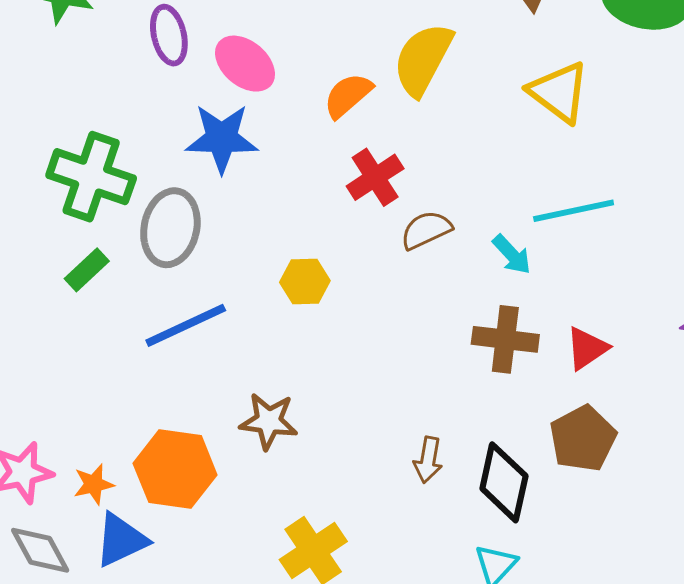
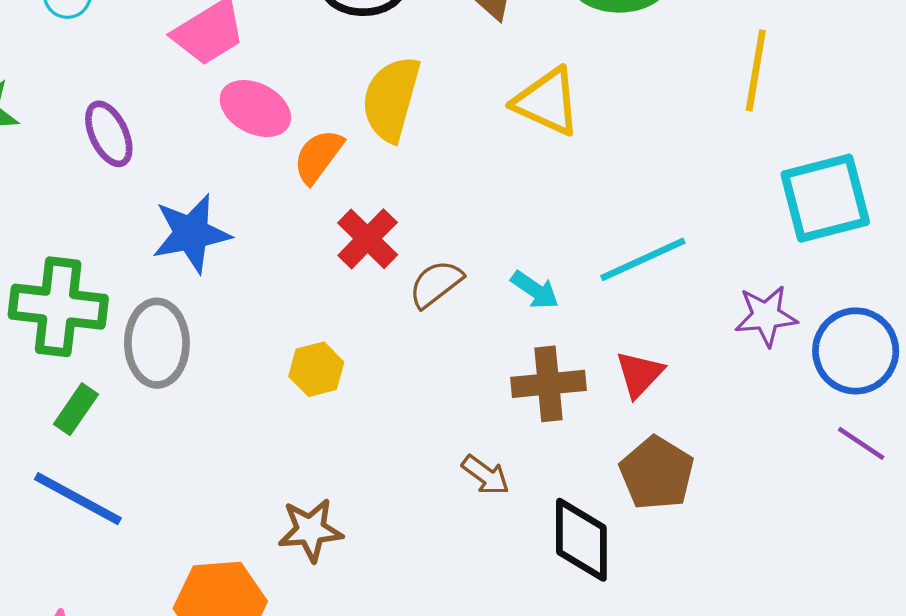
pink ellipse: (245, 64) -> (255, 109), moved
cyan line: (574, 211) -> (643, 259), moved
blue line: (186, 325) -> (78, 499), moved, turned 66
brown arrow: (428, 460) -> (486, 475), moved, turned -51

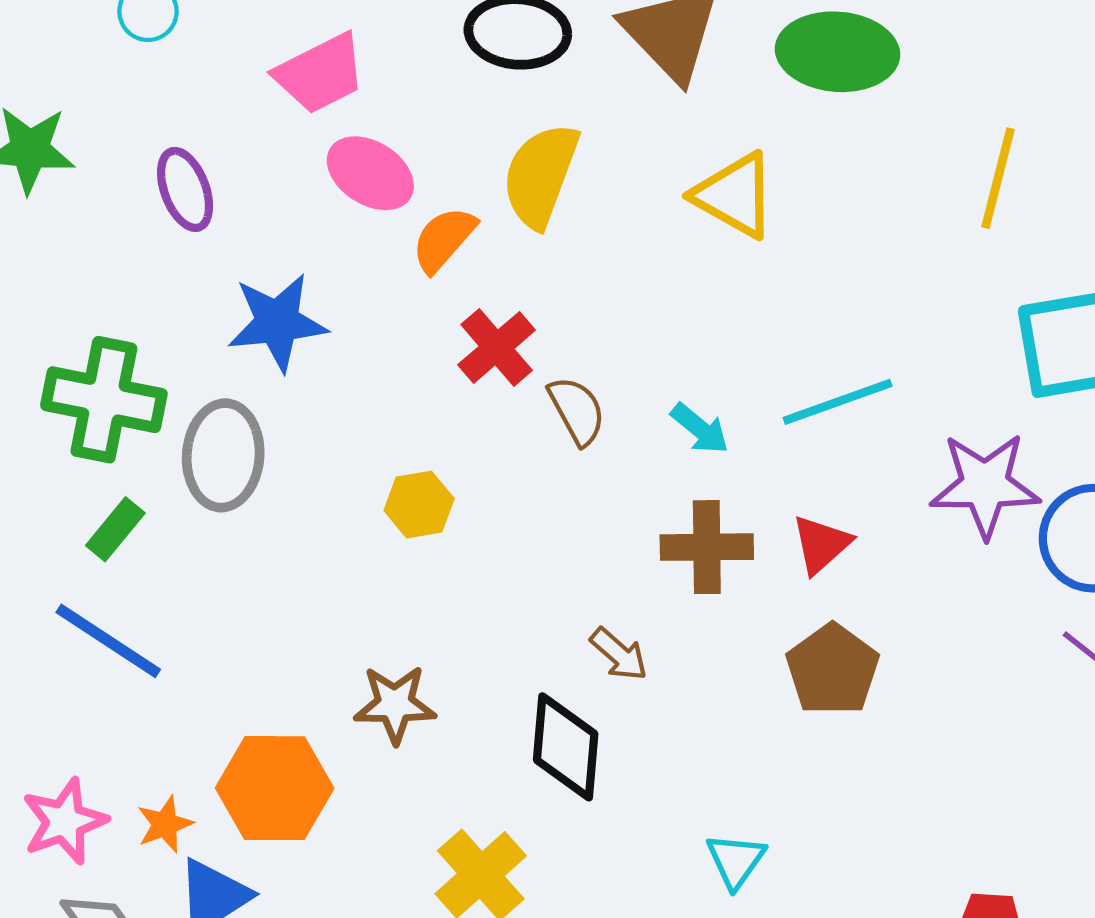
brown semicircle: (436, 284) -> (577, 411), turned 94
purple star: (766, 316) -> (985, 485), size x1.4
black diamond: (581, 540) -> (566, 747), moved

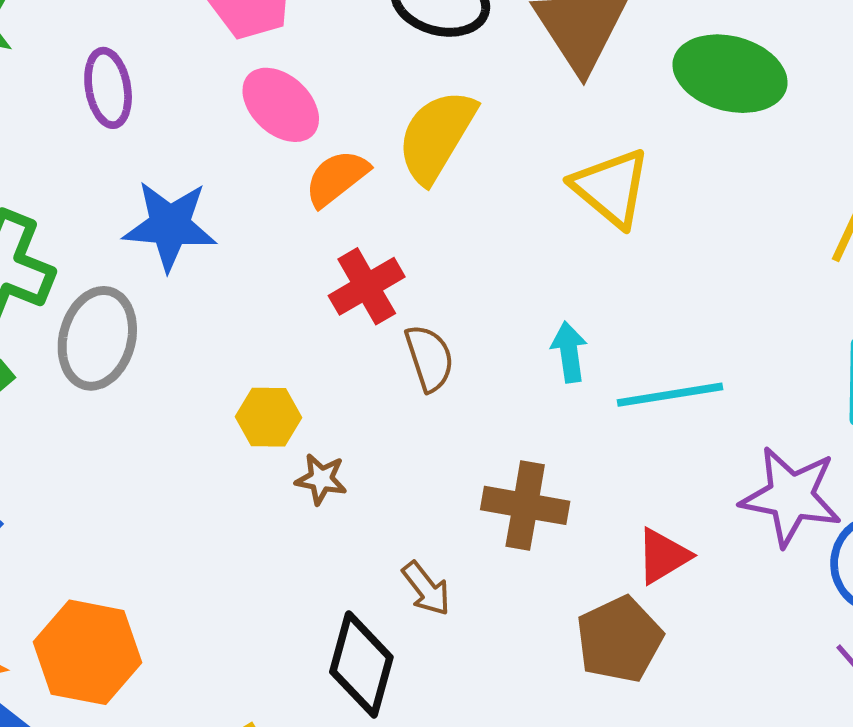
cyan arrow: (700, 429) -> (569, 352), moved, turned -148
red triangle: (821, 544) -> (663, 556), moved
brown star: (395, 704) -> (321, 479), moved, size x0.7

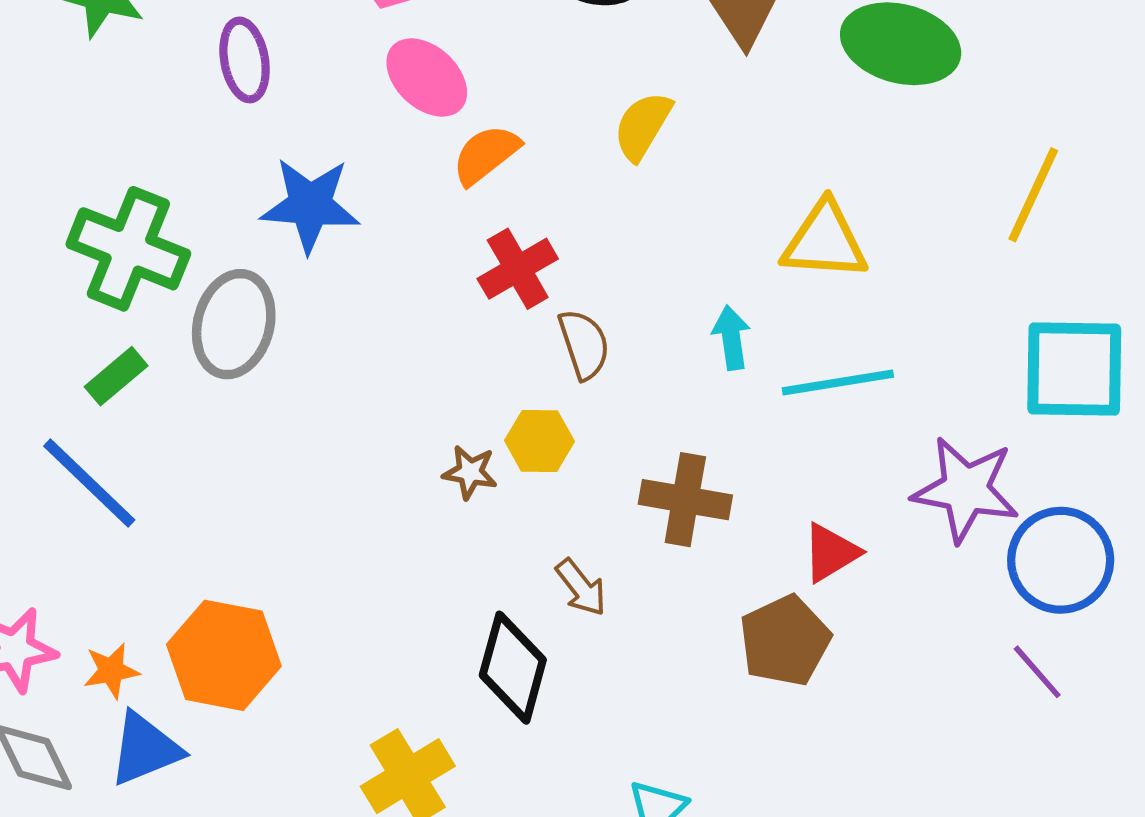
yellow semicircle: (436, 136) -> (643, 126), moved, size x0.7
yellow triangle: (611, 188) -> (825, 241), moved, turned -36
yellow hexagon: (269, 417) -> (539, 441), moved

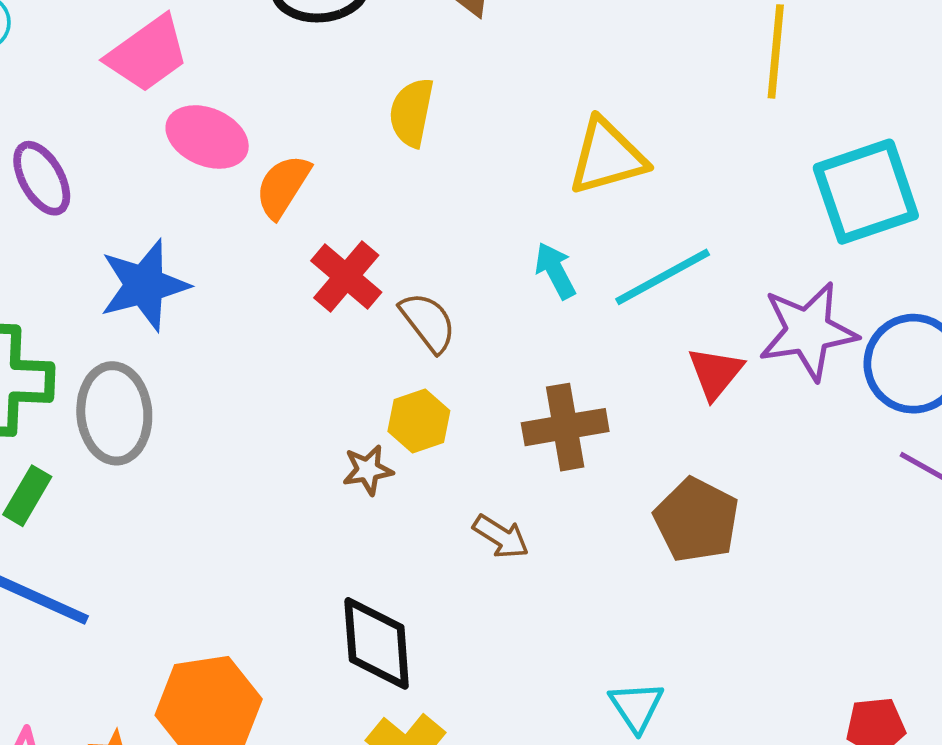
red triangle: (831, 553) -> (715, 373), moved
black diamond: (513, 668) -> (377, 643), moved

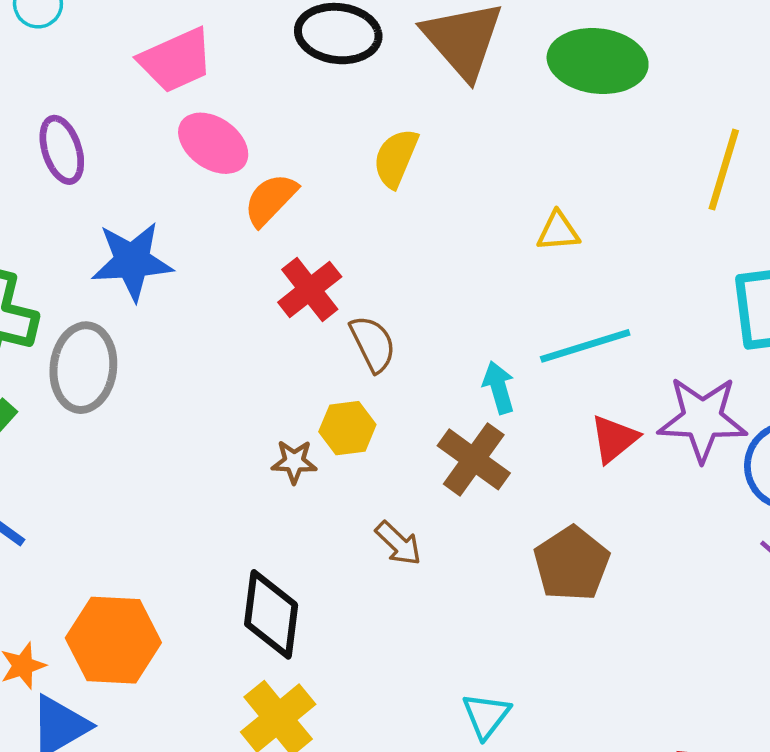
yellow triangle: (607, 157) -> (558, 231), size x0.6
cyan arrow: (555, 271) -> (499, 387), moved
brown cross: (565, 427) -> (474, 459), turned 34

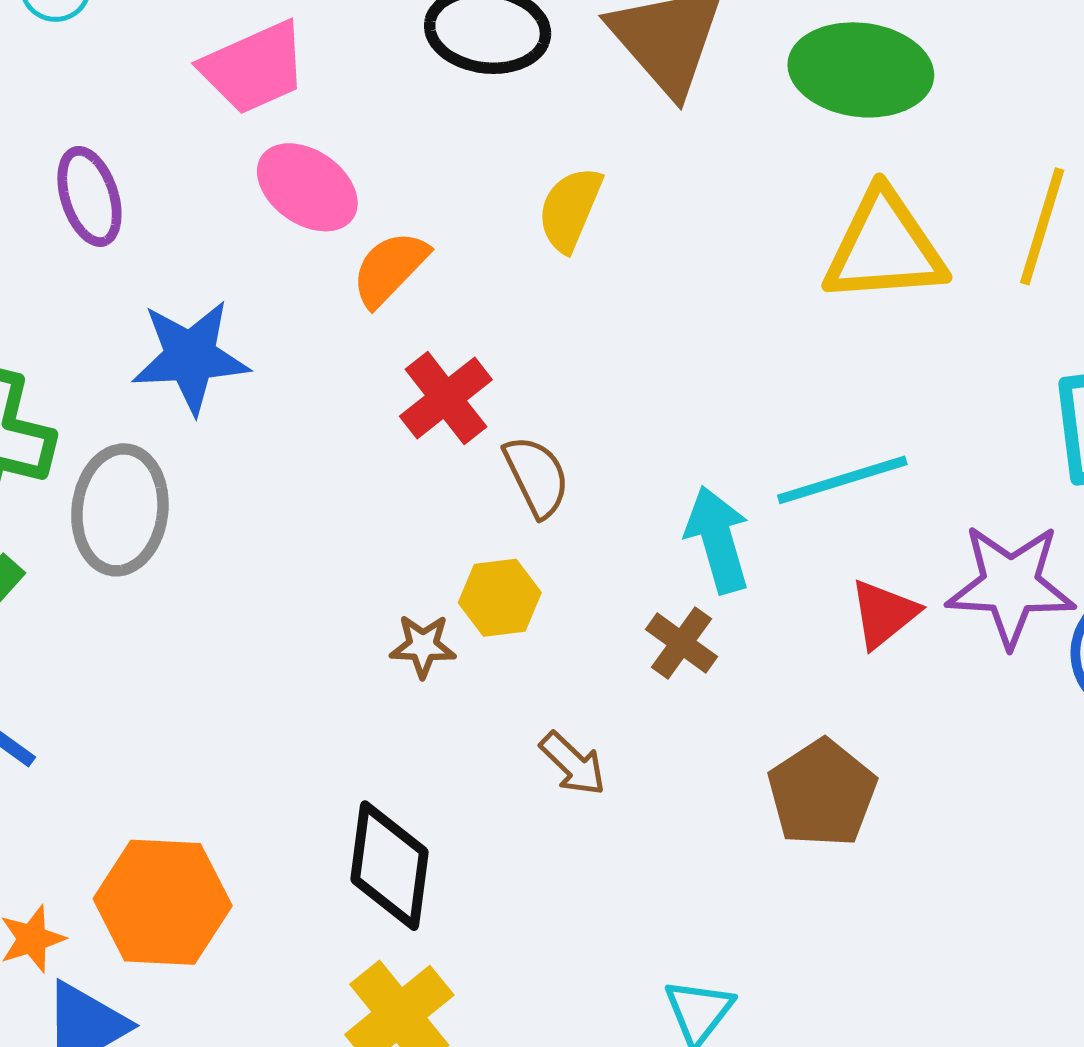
yellow triangle: (558, 231) -> (884, 247), moved, size x2.0
cyan arrow: (499, 387) -> (718, 540), size x1.4
brown cross: (474, 459) -> (682, 643), size x0.7

